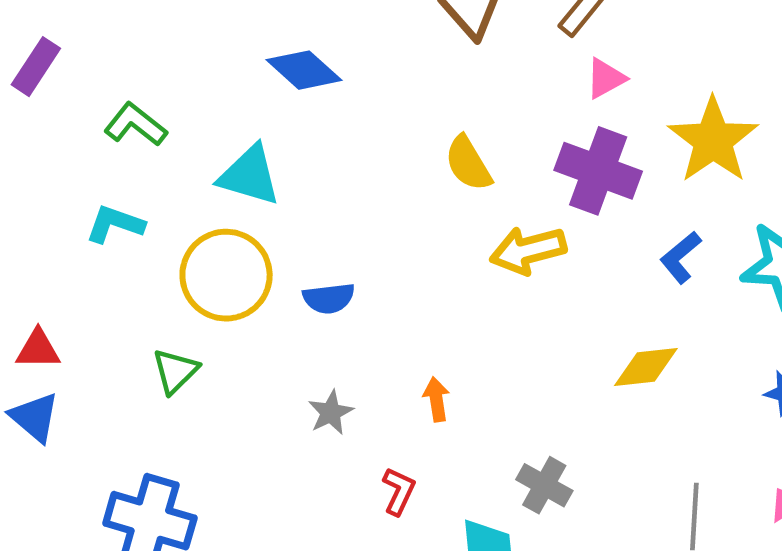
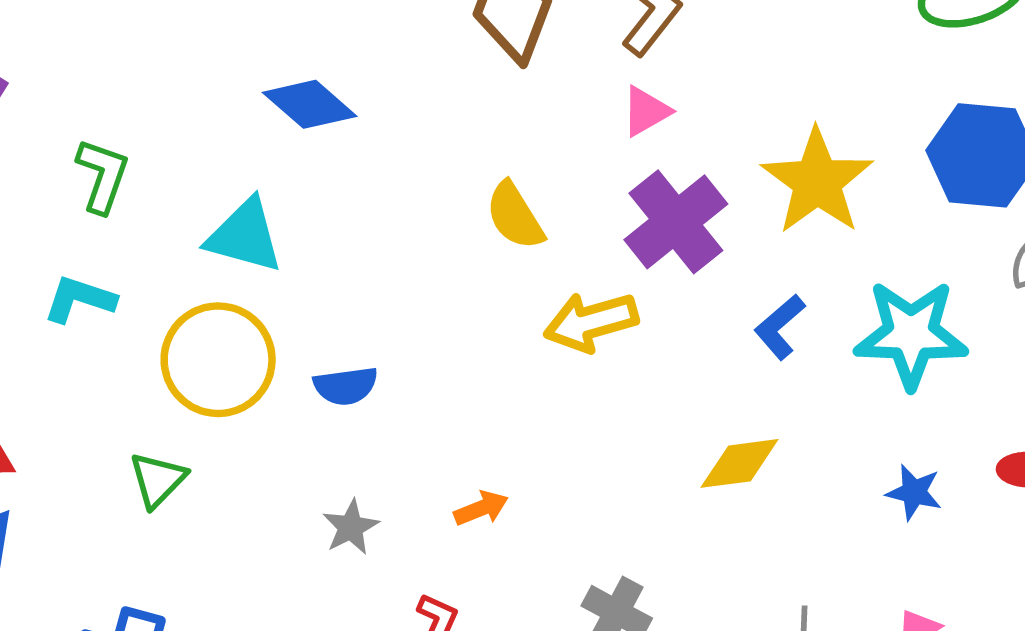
pink triangle: (606, 78) -> (646, 111), moved
green L-shape: (135, 125) -> (102, 176), turned 72
purple cross: (598, 171) -> (676, 222), turned 32
orange arrow: (436, 399) -> (481, 508), turned 78

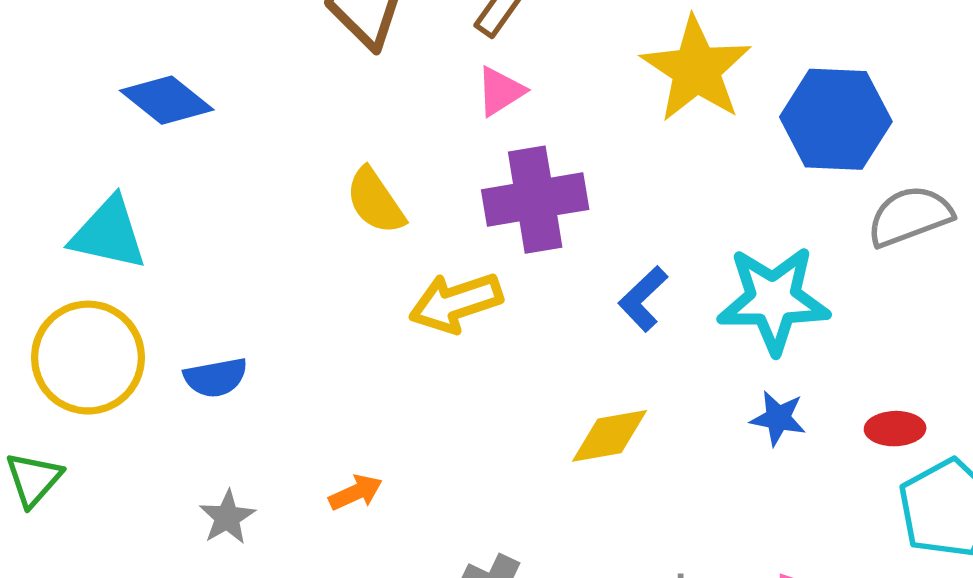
yellow star: (817, 181) -> (696, 69), moved
purple cross: (676, 222) -> (535, 200), turned 32
blue star: (914, 492) -> (778, 418), moved

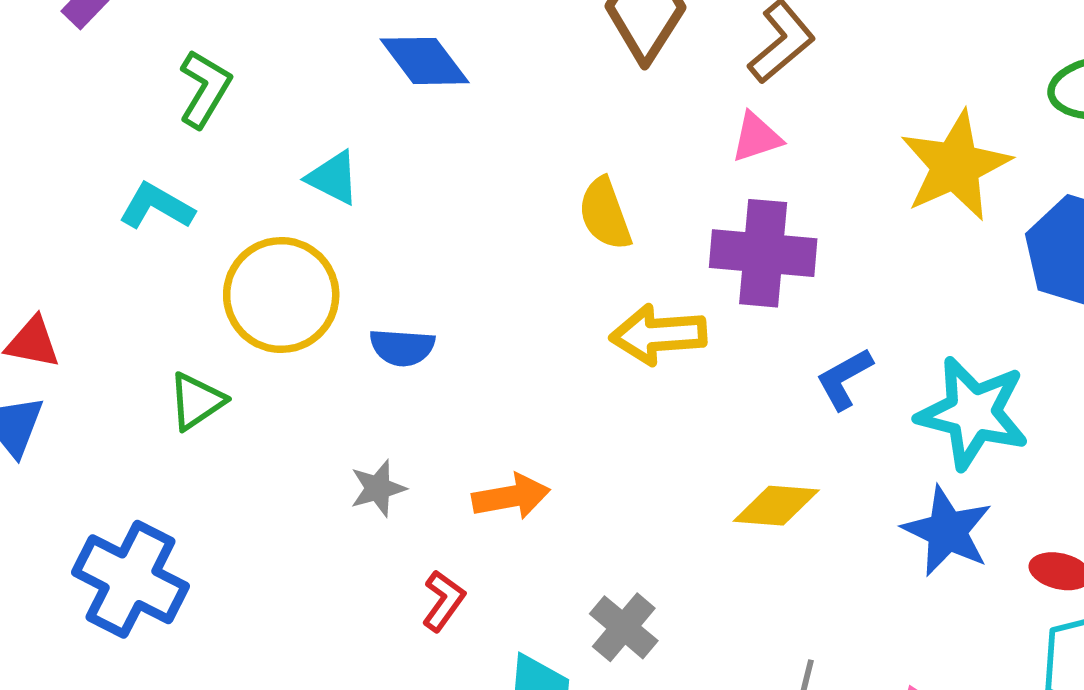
cyan triangle: (109, 234) -> (333, 178), size x0.7
blue star: (778, 418) -> (947, 531), size x1.6
orange arrow: (356, 492) -> (511, 497), size x1.4

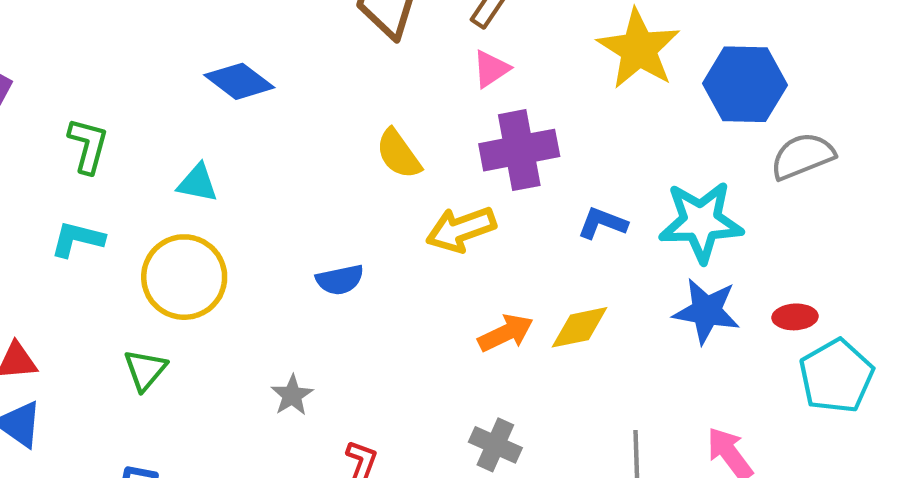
blue semicircle: (402, 347) -> (340, 280), moved
blue L-shape: (844, 379) -> (602, 223), turned 66
orange arrow: (511, 497) -> (506, 333), moved

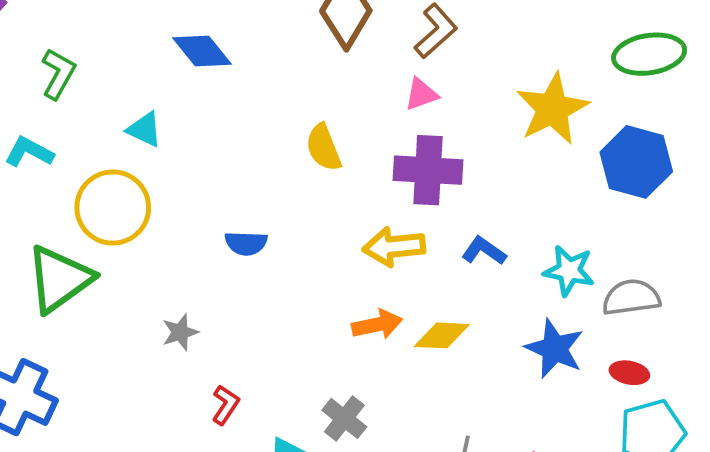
gray semicircle: (803, 156) -> (631, 297), moved
cyan star: (701, 222) -> (569, 271), size x0.7
yellow arrow: (461, 229) -> (394, 247), moved
green triangle: (145, 370) -> (59, 279), size x1.8

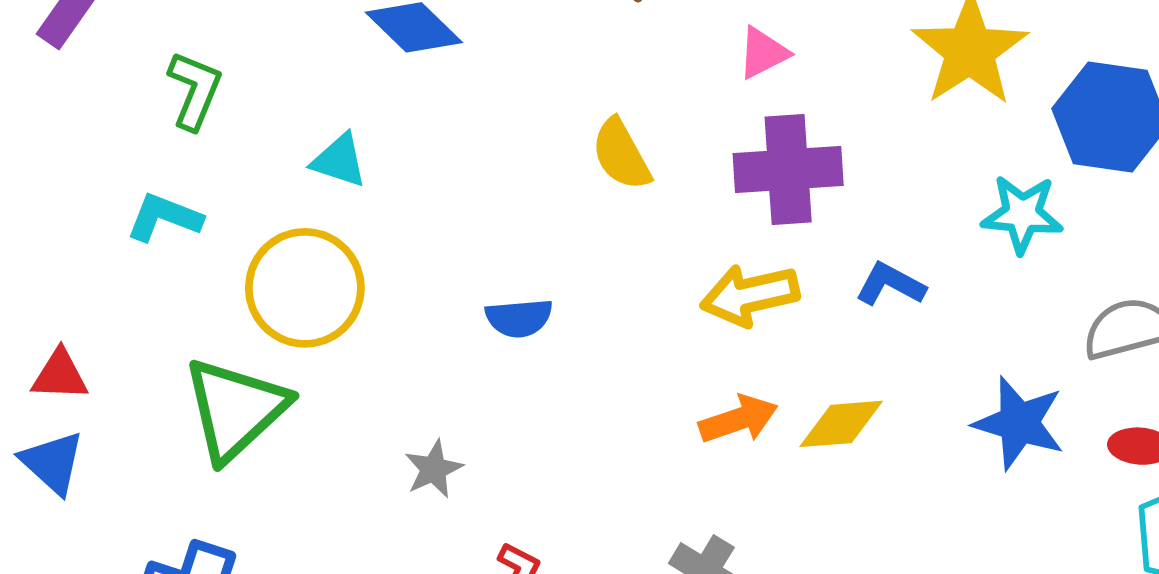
cyan star: (569, 271) -> (1022, 214), moved

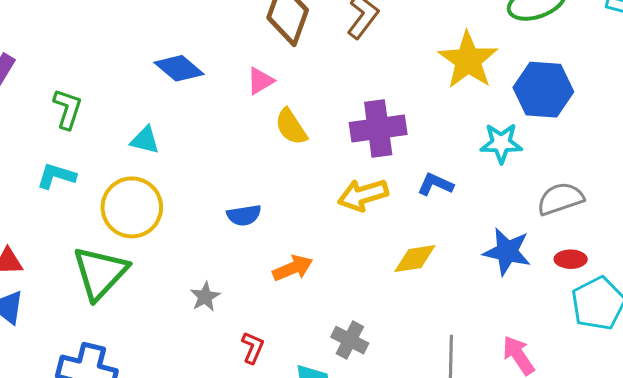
pink triangle: (763, 53) -> (260, 81), moved
orange arrow: (738, 419) -> (293, 268), moved

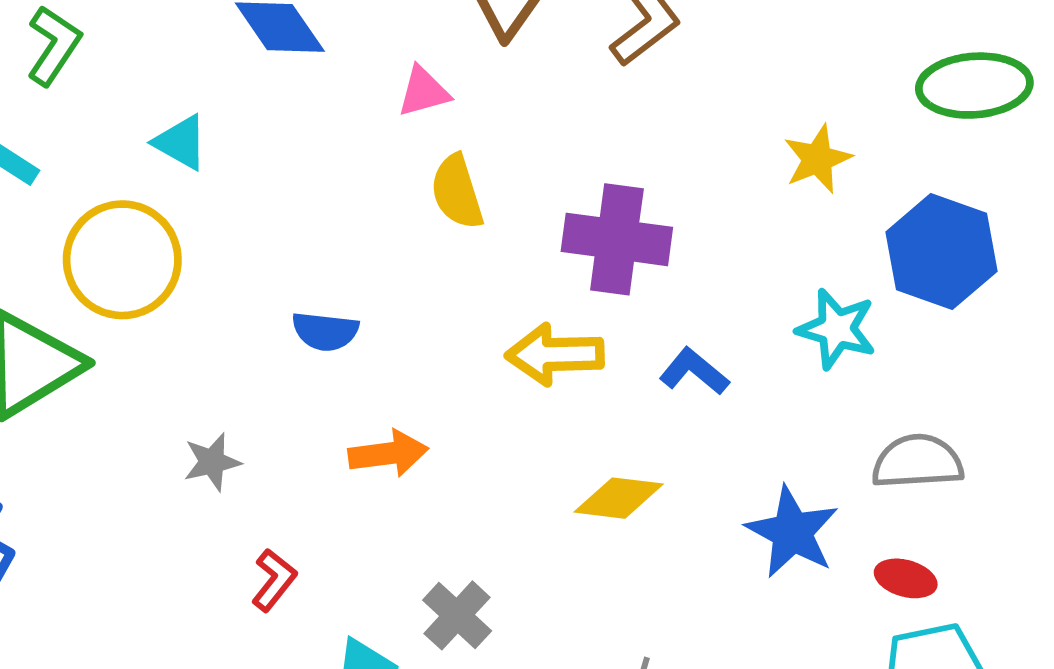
yellow star: (468, 60) -> (818, 159), size x0.6

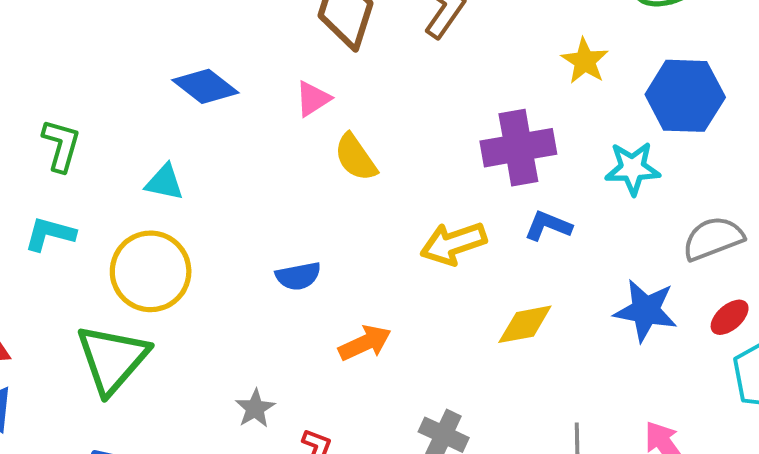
purple cross: (617, 239) -> (518, 148), moved
gray star: (212, 462) -> (255, 408), moved
red ellipse: (906, 578) -> (730, 317), turned -39

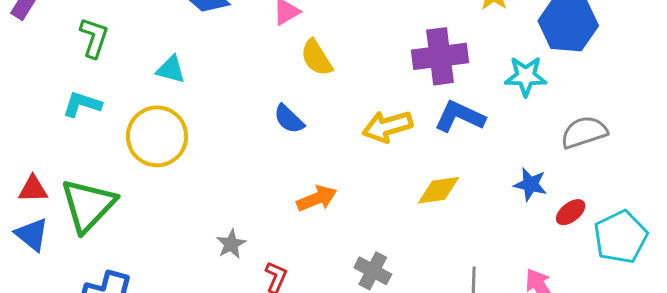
blue L-shape: (548, 226) -> (460, 117), size x1.4
blue semicircle: (298, 276) -> (289, 119), moved, turned 52
blue star: (646, 311) -> (530, 184), size x0.7
red ellipse: (730, 317) -> (571, 212), moved
green triangle: (112, 359) -> (88, 205), moved

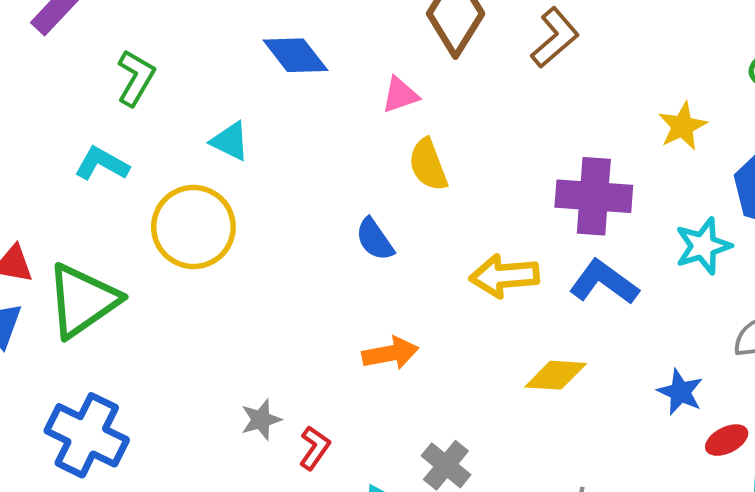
cyan star: (526, 76) -> (703, 246), turned -30
gray star: (231, 244) -> (261, 420), moved

